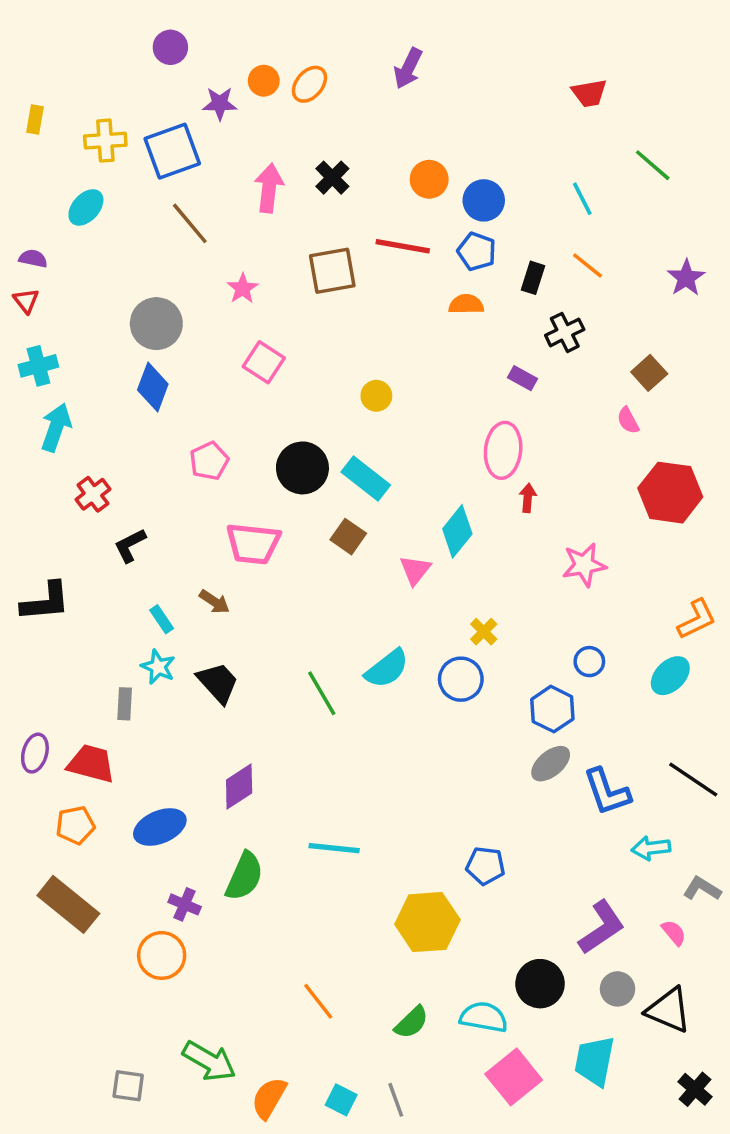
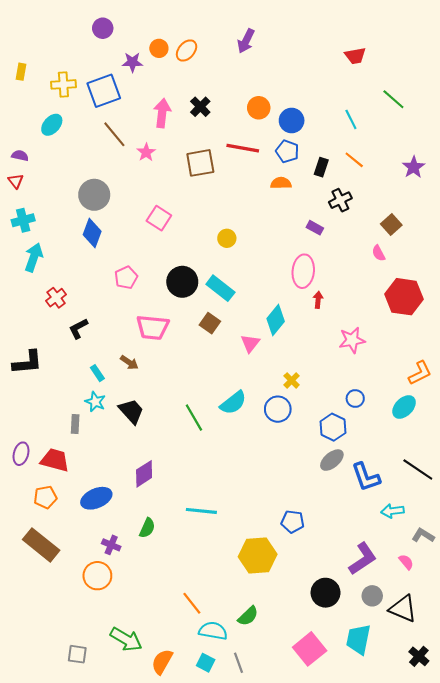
pink star: (243, 288) -> (146, 152), moved
green semicircle: (244, 876) -> (147, 528), size x0.7
cyan semicircle: (484, 1017) -> (213, 631), moved

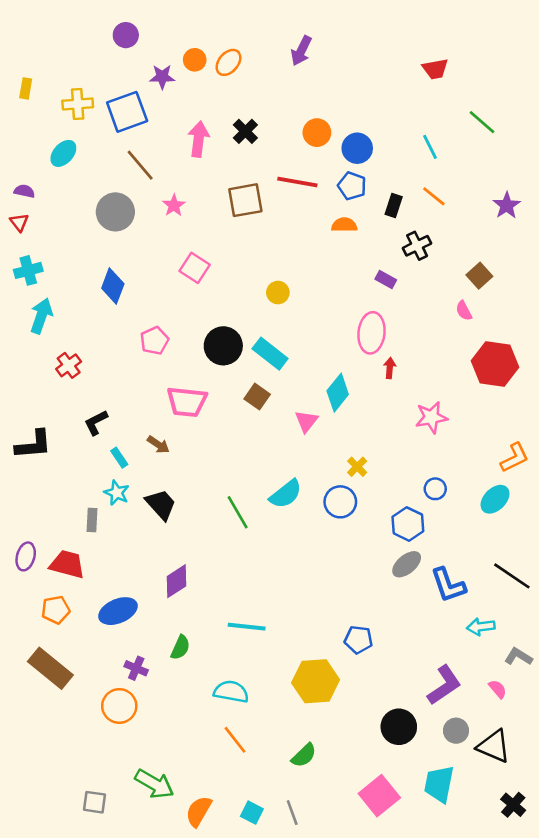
pink star: (146, 152) -> (174, 205), moved
gray circle: (94, 195) -> (115, 212), moved
black L-shape: (78, 328) -> (96, 423), moved
cyan semicircle: (213, 631) -> (231, 692), moved

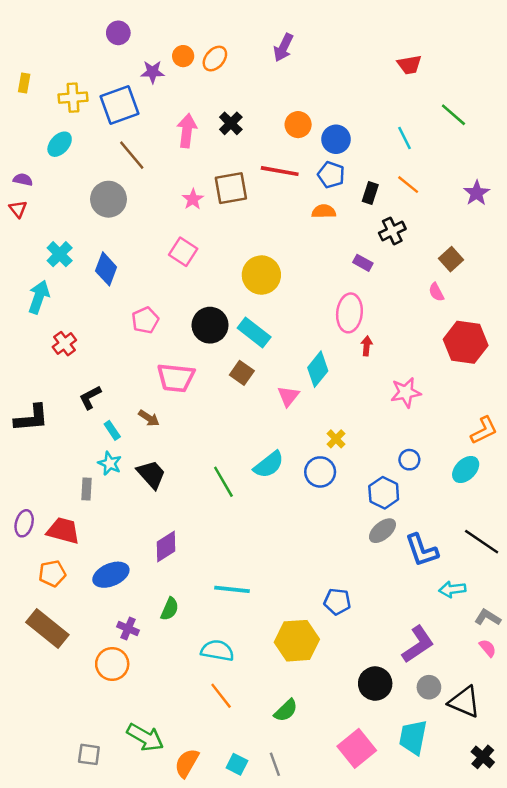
pink star: (174, 205) -> (193, 199), moved
cyan cross: (28, 270) -> (60, 254), moved, turned -30
yellow circle: (278, 293) -> (261, 275), size x1.8
pink semicircle: (498, 689) -> (488, 648), moved

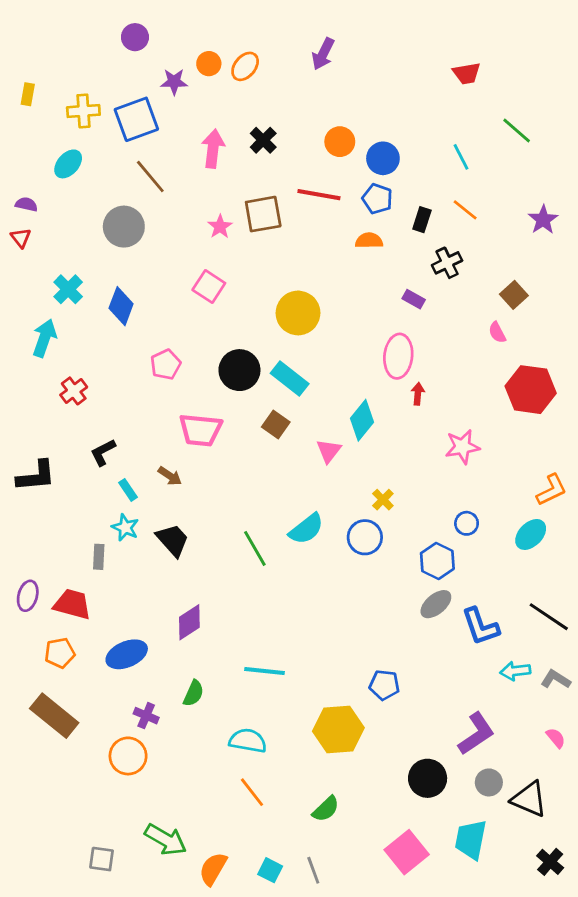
gray L-shape: (488, 617) -> (556, 679), moved

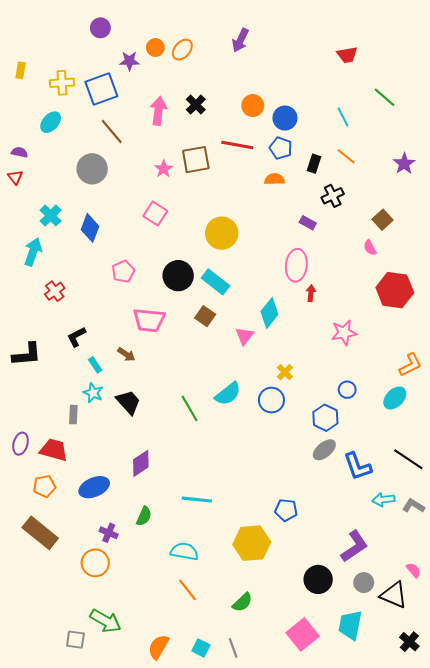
pink semicircle: (556, 738) -> (414, 570), moved
green arrow: (166, 840) -> (106, 621), moved

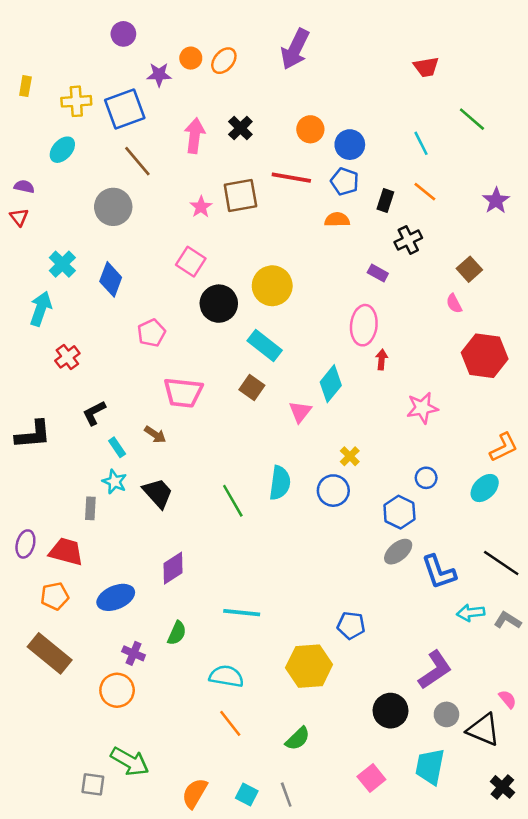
purple arrow: (240, 40) -> (295, 49), size x1.4
black circle: (178, 276) -> (219, 304), moved
cyan semicircle: (228, 394) -> (280, 483), turned -44
pink square: (303, 634) -> (371, 778), size x0.7

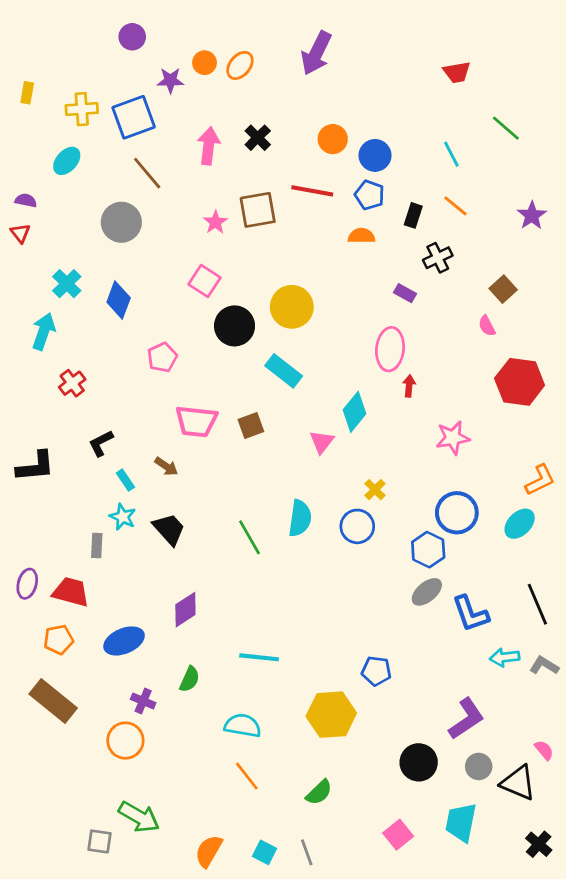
brown square: (252, 388) -> (251, 425), moved, turned 35
blue circle: (426, 478) -> (457, 513), size x1.8
black line: (501, 563) -> (537, 604), turned 33

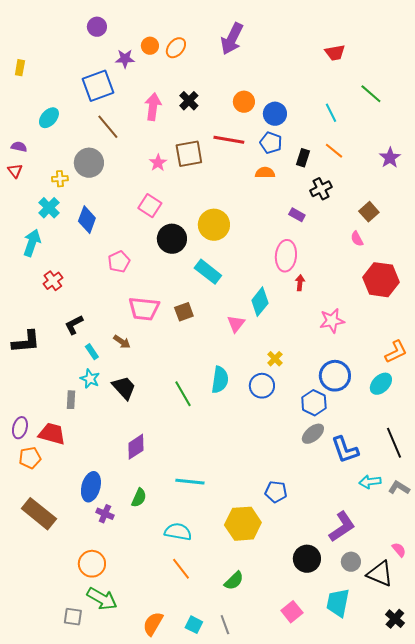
yellow cross: (82, 109) -> (60, 179), moved, size x0.7
orange pentagon: (59, 640) -> (30, 458), moved
blue ellipse: (124, 641) -> (91, 487), moved, turned -52
orange circle: (125, 741) -> (92, 564), moved

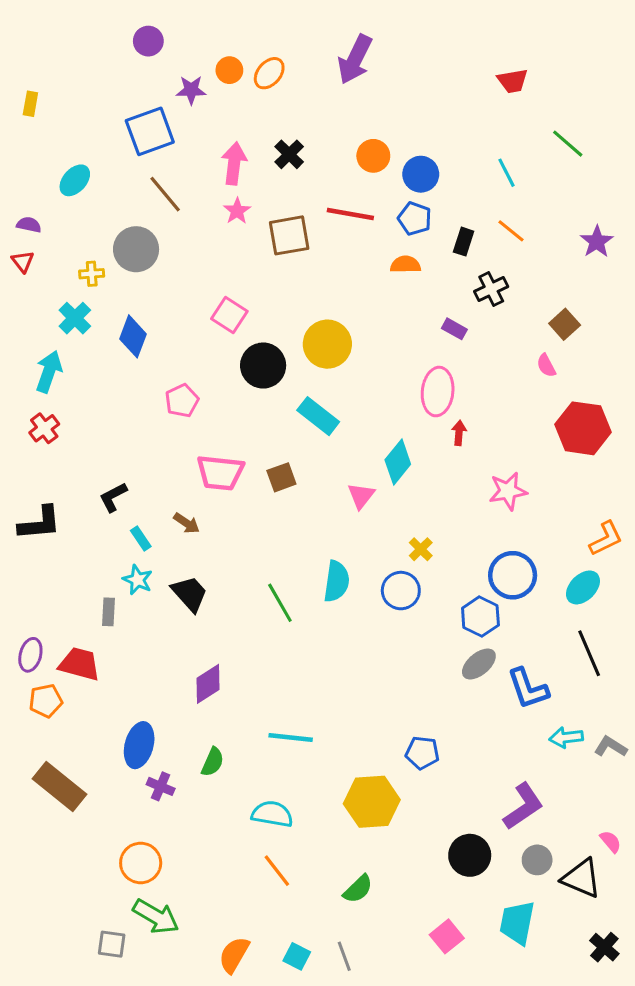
pink star: (158, 163) -> (237, 211), moved
red cross: (53, 281) -> (44, 428), moved
black line: (394, 443) -> (589, 653), moved

